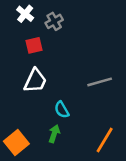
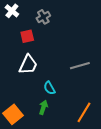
white cross: (25, 14) -> (12, 11), moved

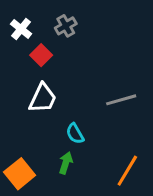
white cross: (12, 11) -> (21, 29), moved
red square: (27, 36) -> (41, 55), turned -32

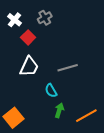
gray line: (121, 100) -> (68, 68), moved
green arrow: (66, 163) -> (59, 110), moved
orange line: (127, 171) -> (86, 116), turned 30

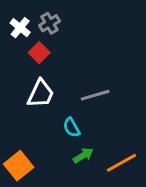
gray cross: (45, 18) -> (50, 23), moved
green arrow: (59, 110) -> (83, 155), turned 40

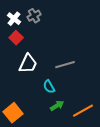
red square: (39, 53) -> (16, 38), moved

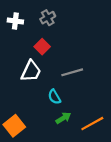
gray cross: (34, 16) -> (48, 18), moved
white cross: (14, 19) -> (15, 21), turned -32
red square: (16, 38) -> (42, 47), moved

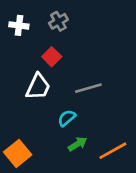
cyan semicircle: (54, 97) -> (67, 118), turned 80

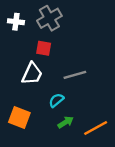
gray cross: (58, 21) -> (49, 18), size x1.5
red square: (52, 57) -> (44, 48), turned -35
orange square: (18, 153) -> (19, 118), moved, turned -30

